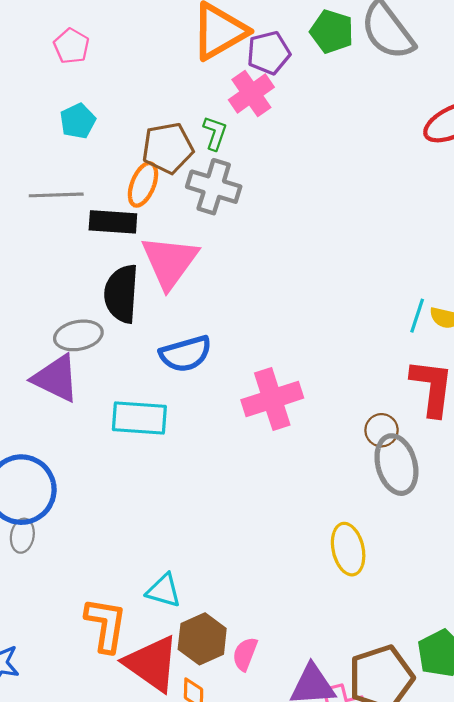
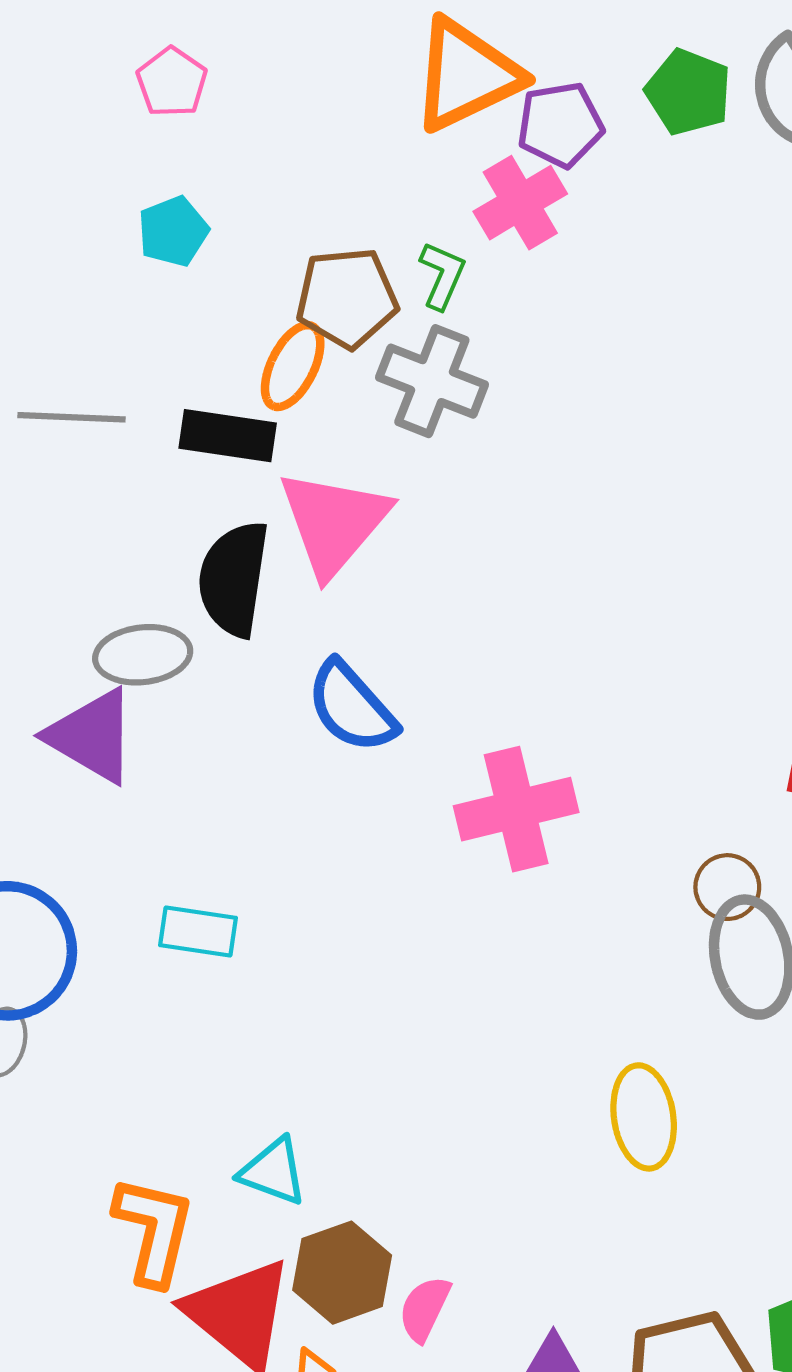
gray line: (56, 195) -> (72, 417), moved
blue semicircle: (186, 354) -> (352, 707), turned 60
cyan rectangle: (139, 418) -> (198, 932), moved, size x0.7

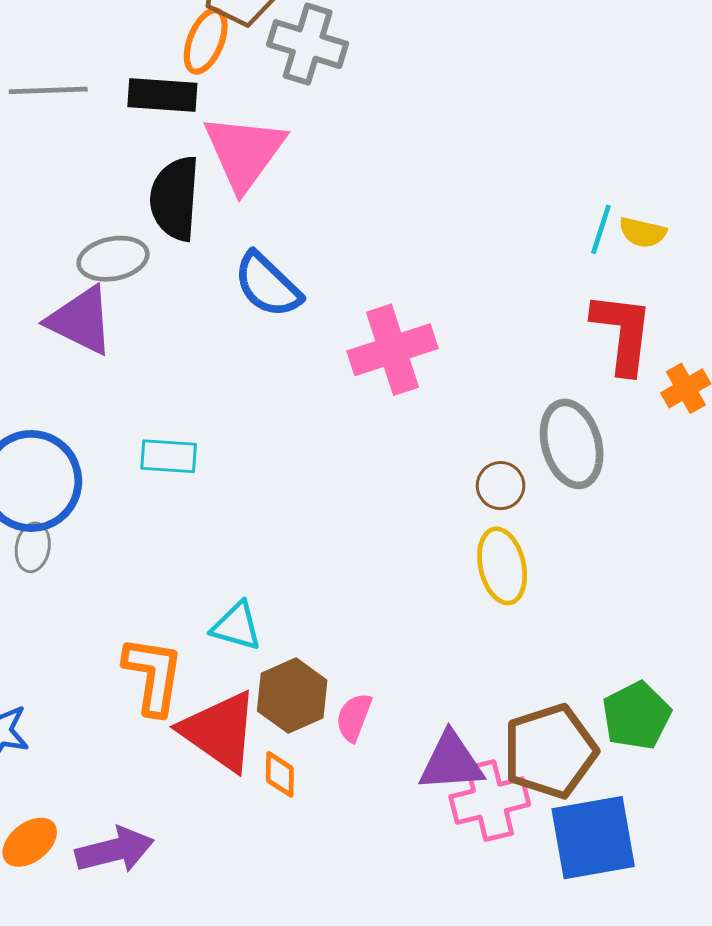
brown circle: (727, 887) -> (501, 486), moved

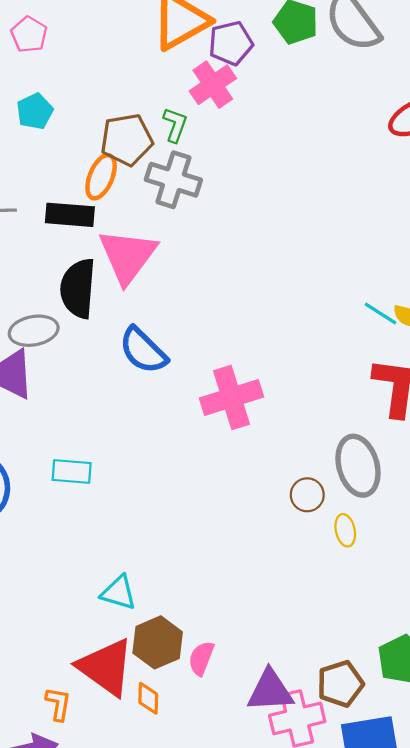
cyan line: (601, 229) -> (380, 313), turned -76
yellow ellipse: (502, 566) -> (345, 530), moved, size x0.6
orange L-shape: (153, 676) -> (58, 704), moved, size x0.6
brown pentagon: (550, 751) -> (340, 684), size x0.7

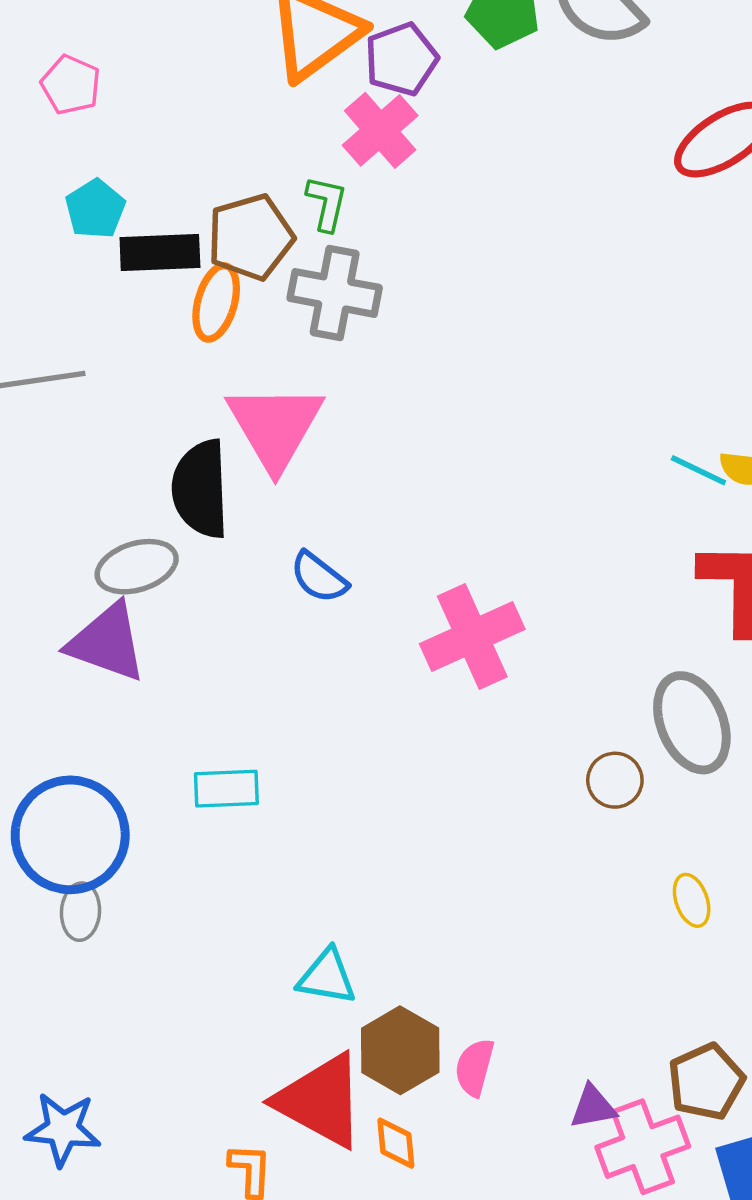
black rectangle: (70, 215) -> (160, 252), moved
blue semicircle: (143, 350) -> (319, 577), size x0.7
yellow ellipse: (345, 530) -> (692, 900), moved
purple triangle: (270, 691) -> (593, 1107), size x0.6

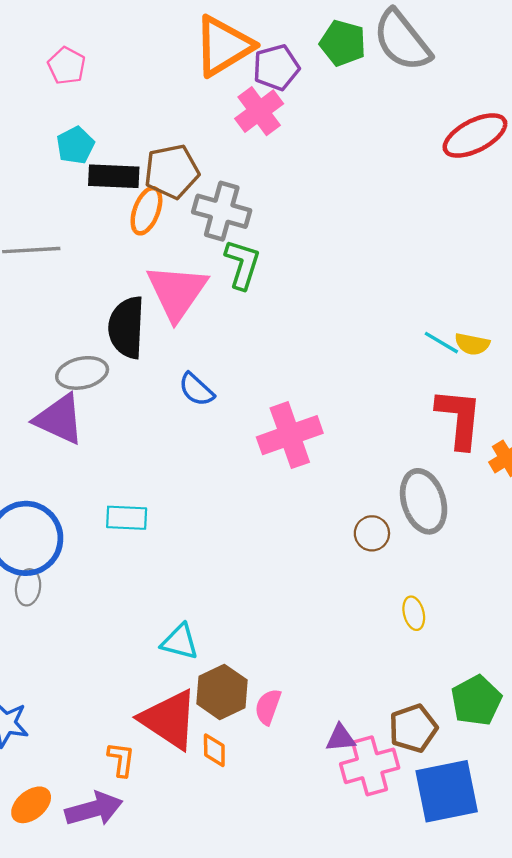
green L-shape: (327, 203) -> (242, 264), moved, size x1.4

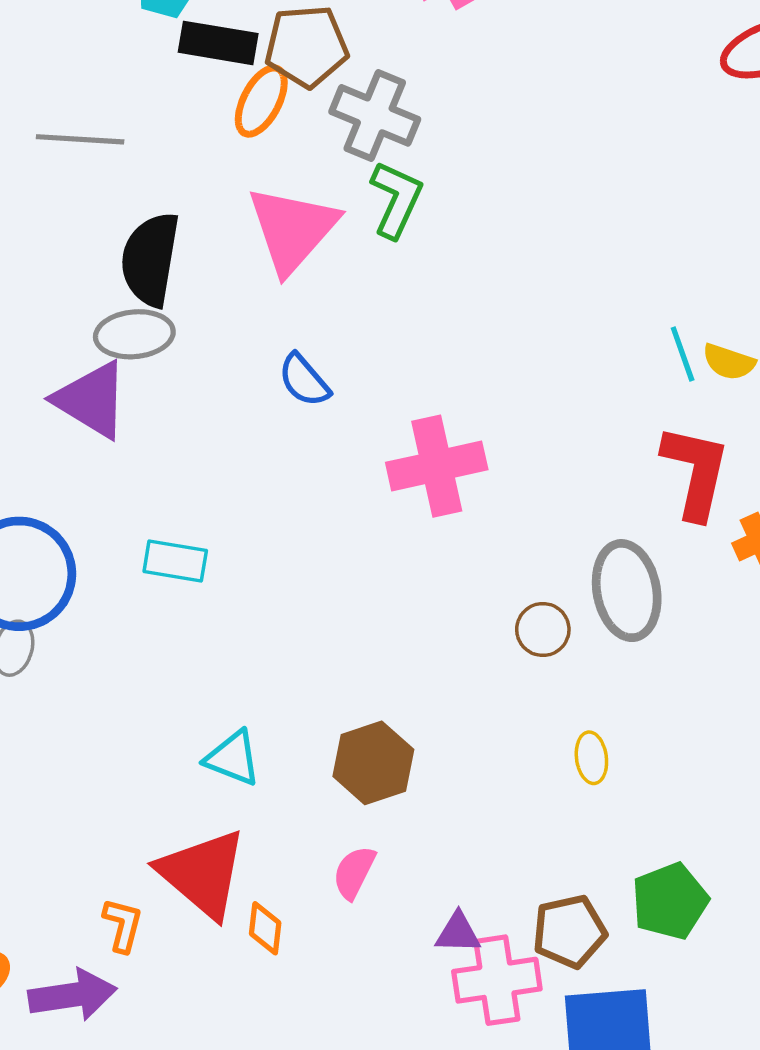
black semicircle: (127, 327) -> (150, 259), moved
cyan line: (441, 343) -> (683, 354), turned 33
brown hexagon: (222, 692) -> (373, 763), moved

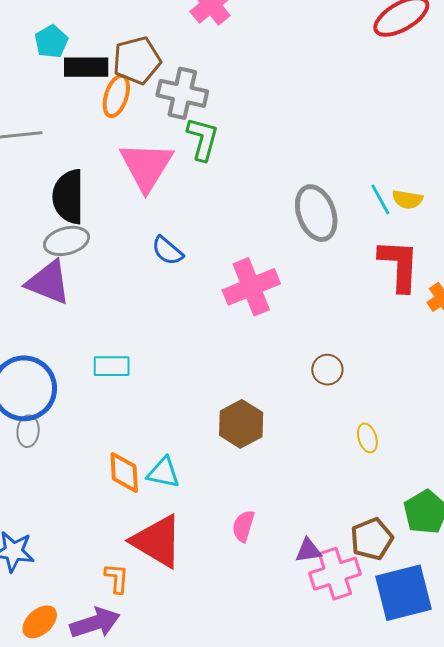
gray ellipse: (627, 591) -> (316, 213), moved
brown hexagon: (373, 763) -> (241, 424), moved
orange diamond: (265, 928) -> (124, 472), moved, size x1.4

